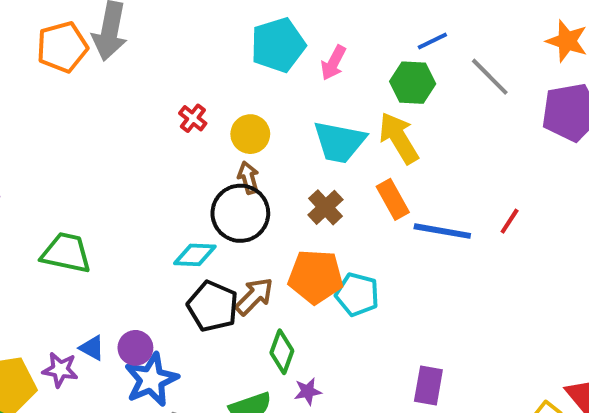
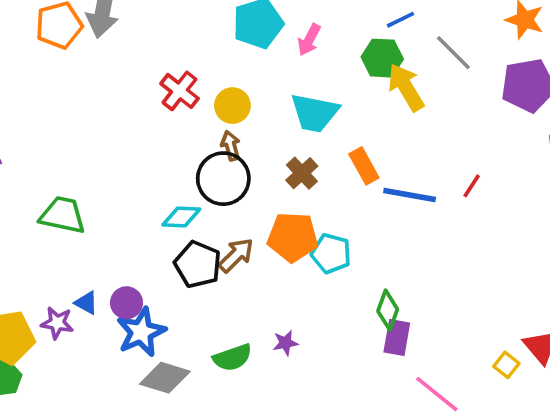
red cross: (193, 118) -> (179, 91), size x1.5
yellow arrow: (399, 138) -> (406, 87), moved
green diamond: (282, 352) -> (388, 310), moved

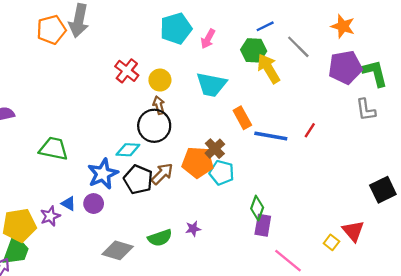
brown cross: (302, 173) -> (215, 149), moved
purple star: (57, 323) -> (50, 216), turned -30
blue star: (141, 332) -> (103, 174), moved

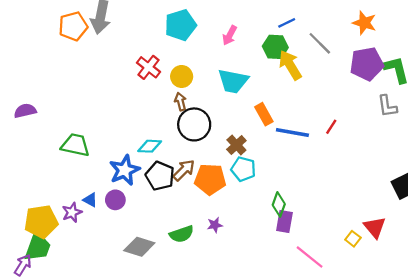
cyan pentagon: (176, 29) -> (180, 25), moved
black circle: (154, 126) -> (194, 124), moved
orange pentagon: (198, 162) -> (210, 179), moved

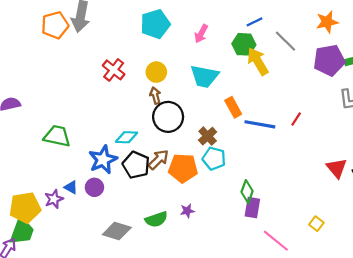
orange star: (364, 23) -> (327, 22), turned -30
red cross: (148, 67) -> (114, 70), moved
red triangle: (375, 227) -> (337, 168), moved

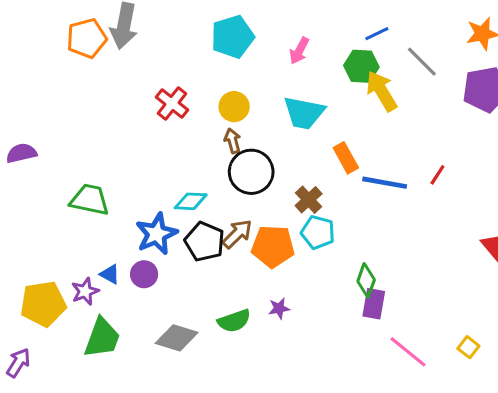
yellow square: (316, 224) -> (468, 347), moved
green trapezoid: (22, 231) -> (102, 338), moved

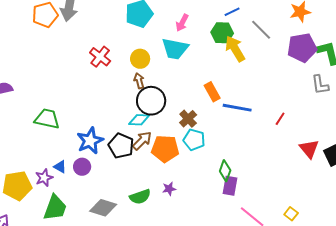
cyan trapezoid: (304, 113) -> (175, 49), moved
red line: (437, 175) -> (280, 119), moved
cyan diamond: (191, 201) -> (139, 120), moved

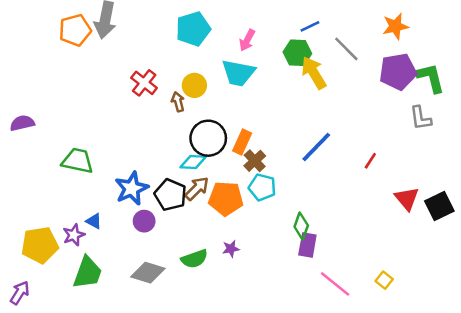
brown arrow: (139, 81) -> (178, 102), moved
orange rectangle: (212, 92) -> (242, 142), moved, turned 54
blue line: (237, 108) -> (316, 147), turned -56
purple circle: (82, 167) -> (144, 221), moved

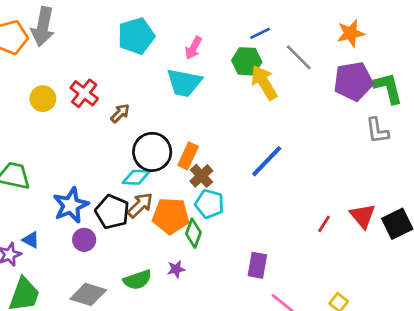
yellow circle: (194, 85) -> (43, 99), moved
brown arrow: (178, 102) -> (120, 113), turned 60
red line: (370, 161) -> (324, 224), moved
green diamond: (301, 226) -> (193, 233), moved

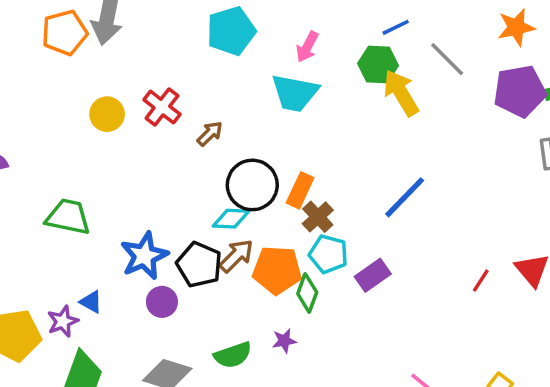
purple rectangle: (257, 265) -> (373, 275), moved, turned 45

